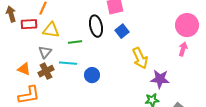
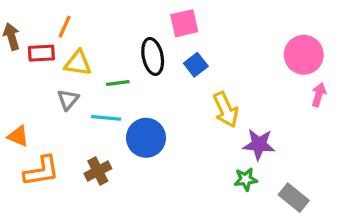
pink arrow: (183, 49) -> (319, 95), moved
orange triangle: (24, 69) -> (18, 136), moved
brown cross: (46, 71) -> (98, 171), moved
blue circle: (92, 75) -> (146, 138), size x1.5

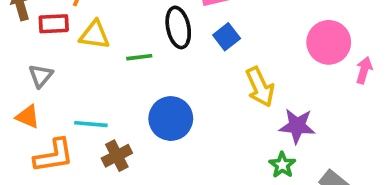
pink circle: (304, 55) -> (329, 42), moved
gray triangle: (68, 100) -> (41, 76), moved
cyan line: (106, 118) -> (91, 124), moved
green star: (246, 179) -> (282, 165), turned -30

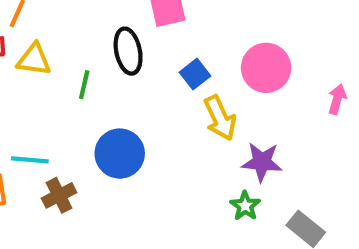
blue square: (227, 37) -> (195, 74), moved
pink circle: (329, 42) -> (266, 68), moved
green line: (139, 57) -> (84, 85), turned -70

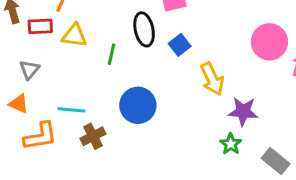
pink circle: (266, 68) -> (269, 42), moved
blue square: (195, 74) -> (180, 45), moved

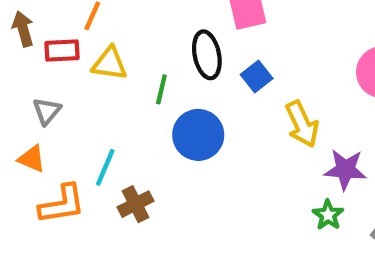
blue circle: (138, 105) -> (198, 135), moved
cyan line: (71, 110) -> (105, 167), turned -72

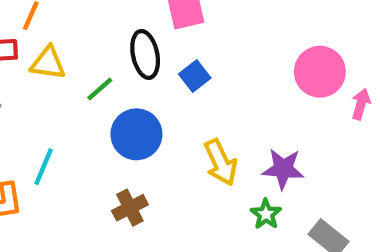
green line: (161, 89) -> (100, 89), turned 36
yellow arrow: (302, 124) -> (221, 162), moved
brown cross: (136, 204) -> (130, 208), moved

